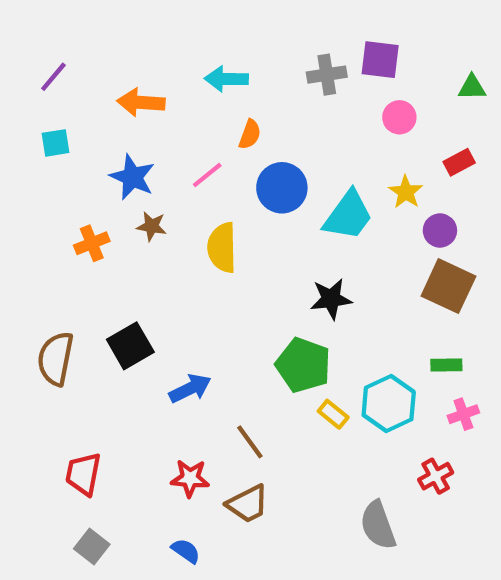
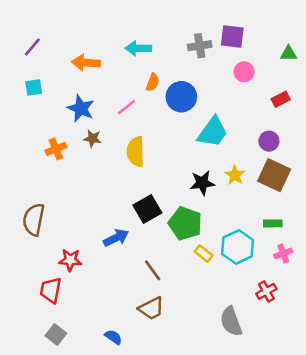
blue circle: (282, 188) -> (181, 97), moved
yellow star: (406, 192) -> (235, 175), moved
black square: (130, 346) -> (147, 209), moved
red star: (190, 478) -> (70, 260), moved

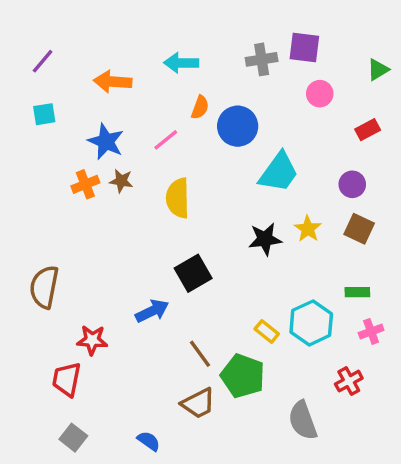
green triangle: (289, 54) -> (378, 70), turned -30
orange cross: (56, 149) -> (85, 184), moved
brown square: (274, 175) -> (359, 229), size x0.7
green pentagon: (185, 223) -> (243, 376), moved

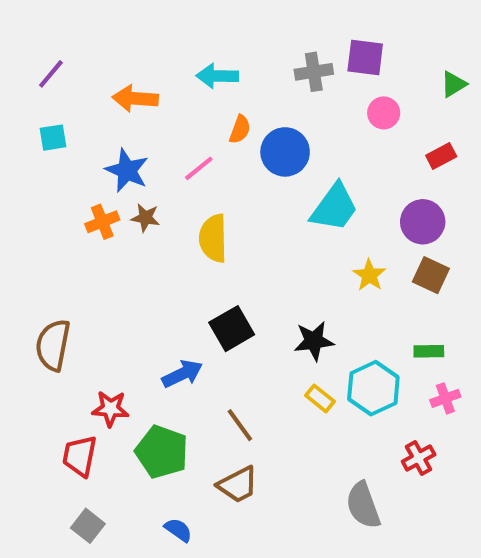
purple circle: (352, 184) -> (423, 222), size x1.4
black star: (265, 239) -> (314, 341), moved
green pentagon: (243, 376) -> (162, 452), moved

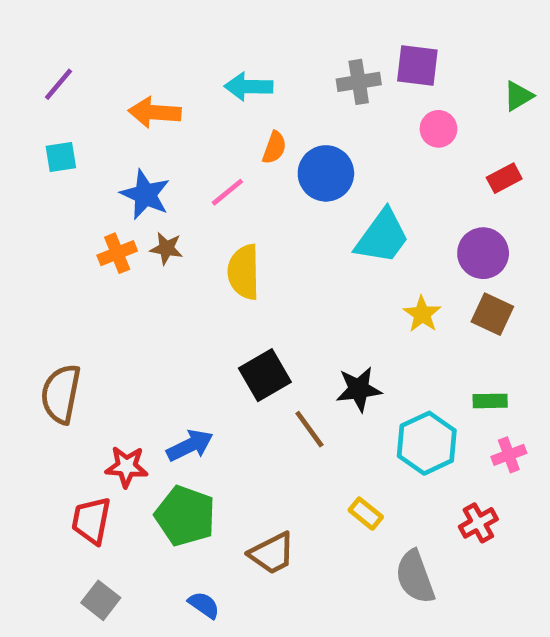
blue arrow: (182, 374) -> (190, 445), moved
yellow rectangle: (320, 398) -> (366, 514), moved
brown line: (240, 425) -> (309, 429), moved

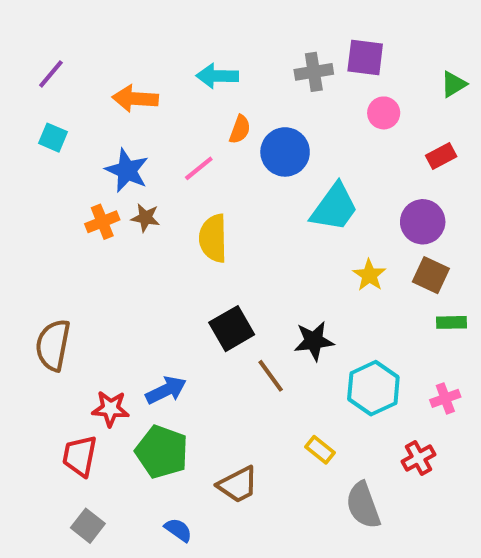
cyan square: (61, 157) -> (53, 138), turned 32
green rectangle: (490, 401) -> (451, 322), moved

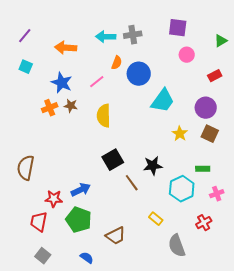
gray cross: (314, 72) -> (133, 35), moved
green rectangle: (451, 322) -> (203, 169), moved

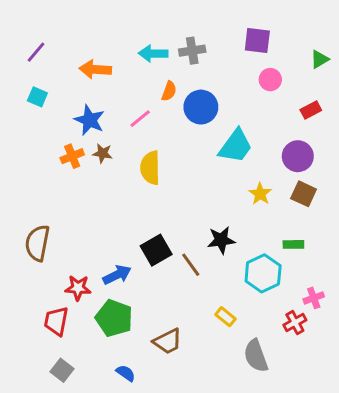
black square: (113, 160) -> (156, 250), moved
pink cross: (217, 194) -> (314, 298), moved

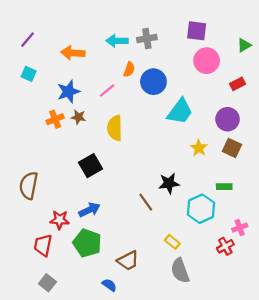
pink circle: (270, 80) -> (207, 61), size x1.5
blue star: (90, 120) -> (68, 92), turned 30
black square: (156, 250) -> (90, 166), moved
gray semicircle: (256, 356) -> (180, 271), moved
blue semicircle: (126, 373) -> (109, 285), moved

